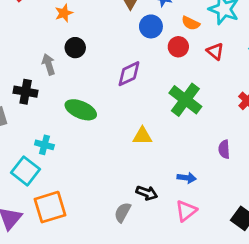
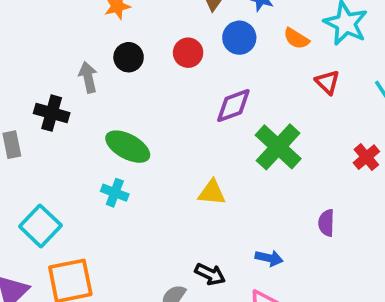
red circle: (178, 47) -> (188, 53), moved
purple diamond: (129, 74) -> (233, 106), moved
cyan cross: (44, 145) -> (115, 193), moved

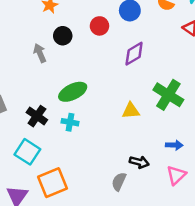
black cross: (52, 113) -> (37, 116), moved, turned 30
green ellipse: (128, 147) -> (73, 92), turned -44
green cross: (278, 147) -> (168, 95), moved

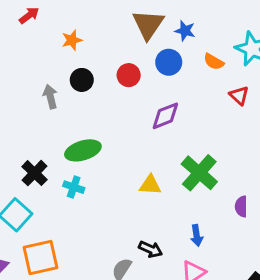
blue arrow: (174, 145) -> (197, 235), turned 70

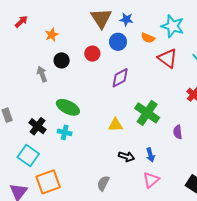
red triangle: (239, 95) -> (168, 58), size x1.5
green ellipse: (83, 150) -> (68, 107), turned 50
black arrow: (151, 249) -> (126, 157), moved

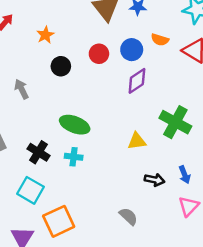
orange semicircle: (148, 38) -> (160, 40), moved
blue circle: (118, 42) -> (132, 50), moved
gray arrow: (42, 74) -> (22, 89), moved
gray semicircle: (103, 183) -> (128, 216), turned 112

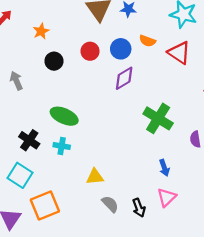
yellow triangle: (137, 141) -> (95, 177), moved
black arrow: (155, 180) -> (139, 208), moved, turned 54

